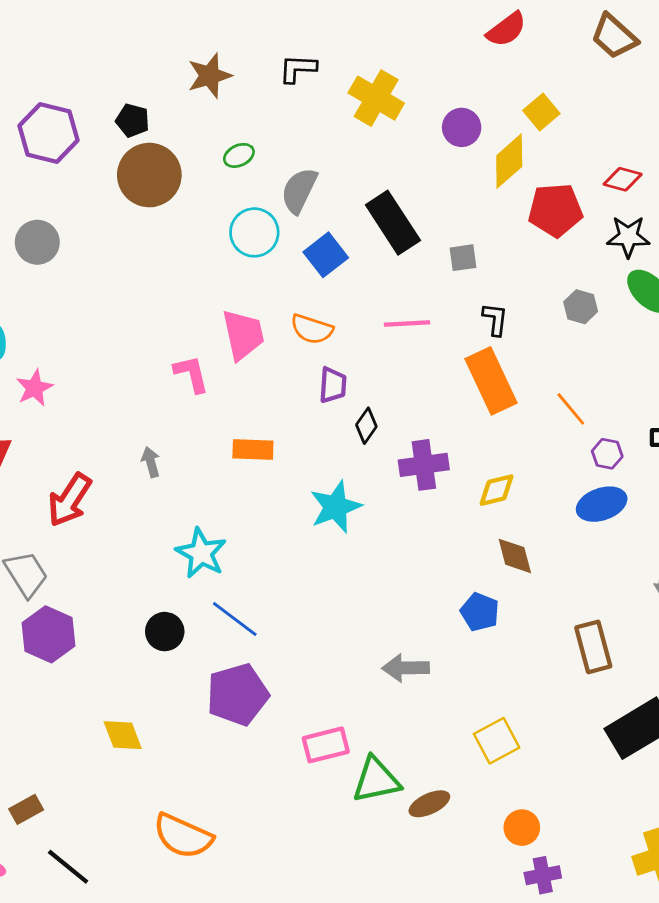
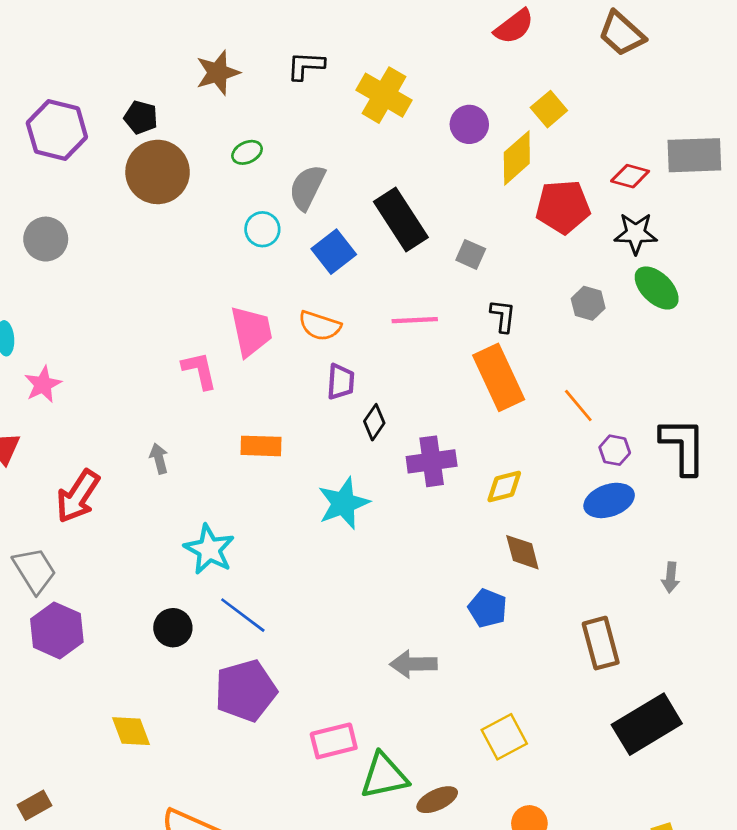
cyan circle: (254, 232) -> (262, 229), size x0.7
gray square: (463, 258) -> (471, 254), turned 32

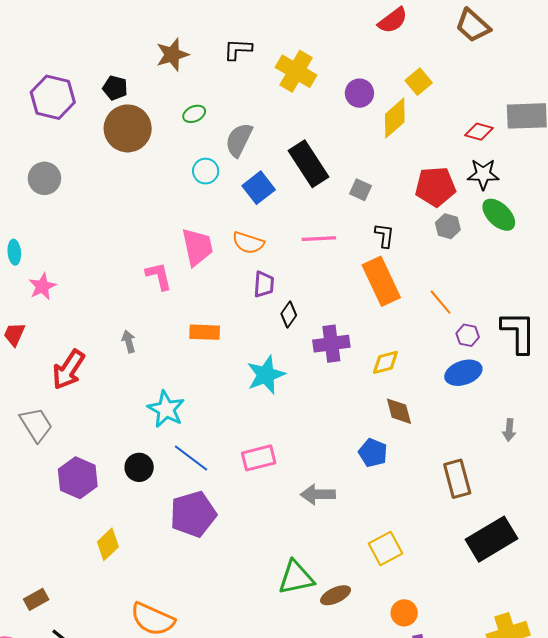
red pentagon: (563, 207) -> (435, 187), moved
purple hexagon: (57, 630) -> (78, 478), moved
yellow diamond: (131, 731) -> (108, 544), turned 68
pink rectangle: (334, 741) -> (259, 458), moved

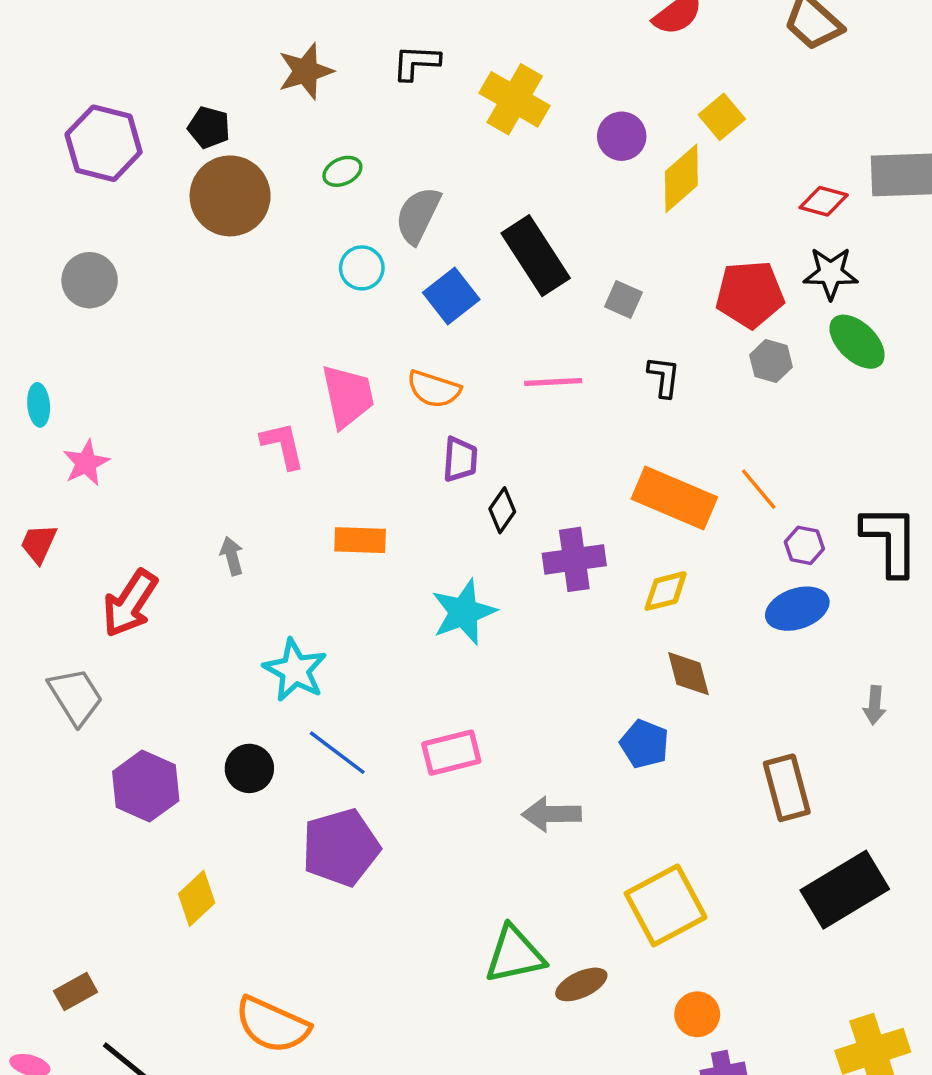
orange rectangle: (381, 281) -> (674, 498), moved, turned -42
yellow square: (385, 548) -> (666, 905), size x1.4

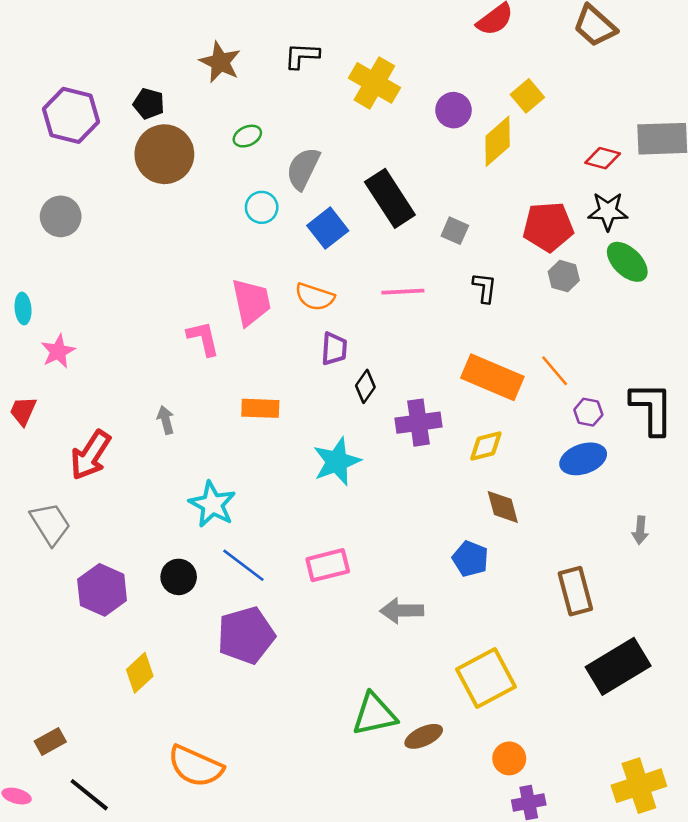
brown star: (306, 71) -> (220, 62), turned -30

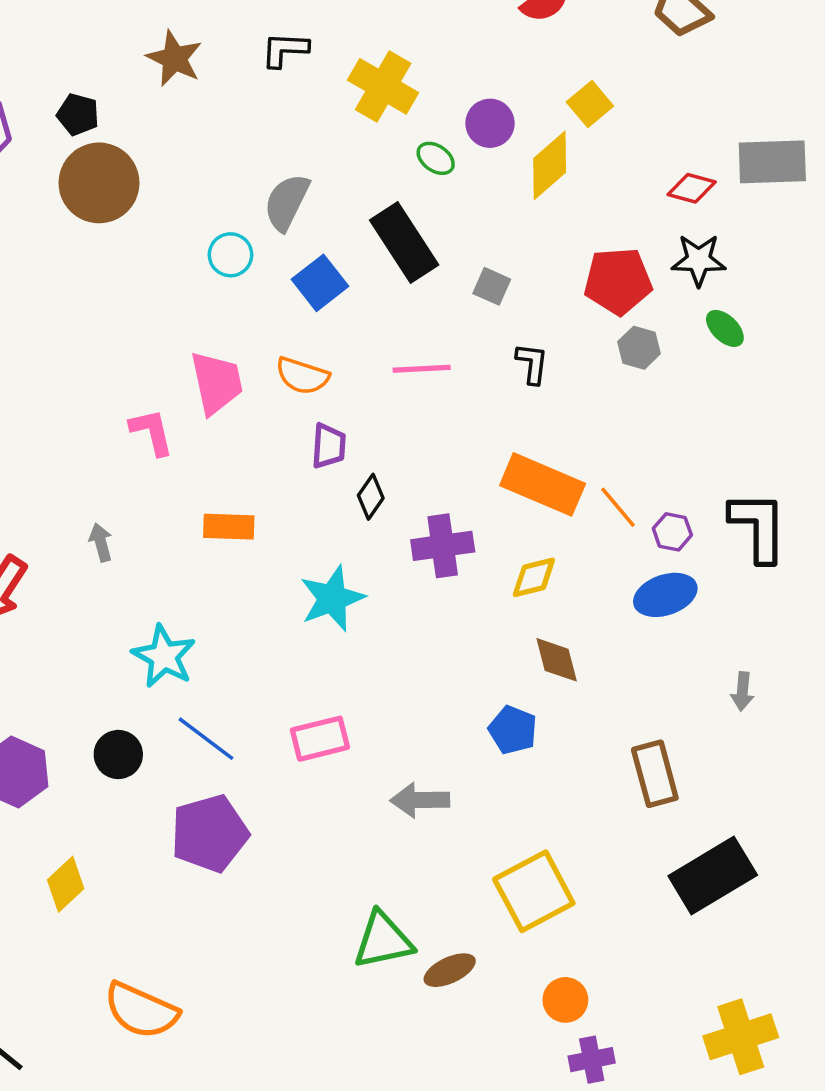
green ellipse: (247, 136) -> (436, 158), moved, turned 60
green ellipse: (627, 262) -> (725, 328), size x0.7
orange line: (555, 371) -> (618, 507), moved

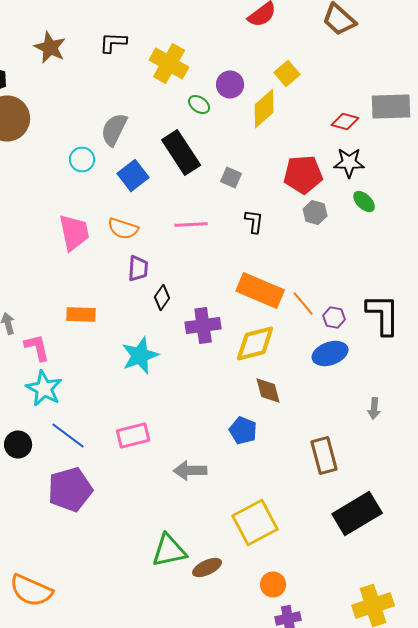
pink L-shape: (152, 432) -> (37, 348), moved
yellow diamond: (534, 577) -> (255, 344), size x1.5

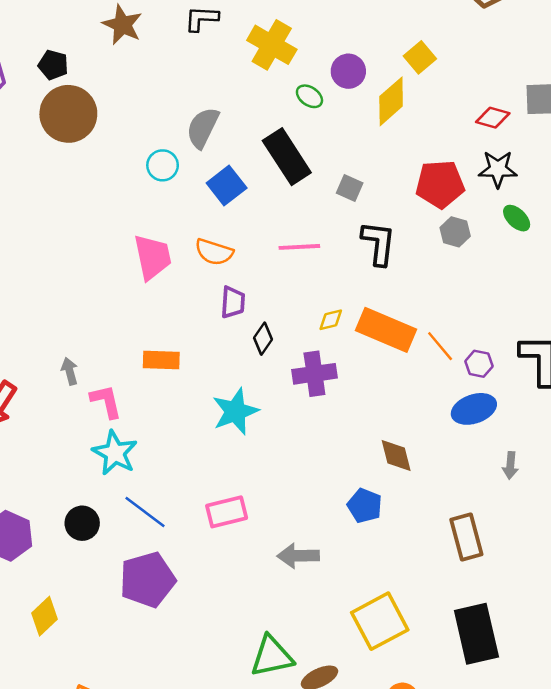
black L-shape: (254, 222) -> (378, 243), size x1.5
yellow diamond: (255, 344) -> (331, 320), moved, size x0.5
gray arrow: (374, 408) -> (510, 465), moved
black rectangle: (357, 514) -> (476, 634), moved, turned -72

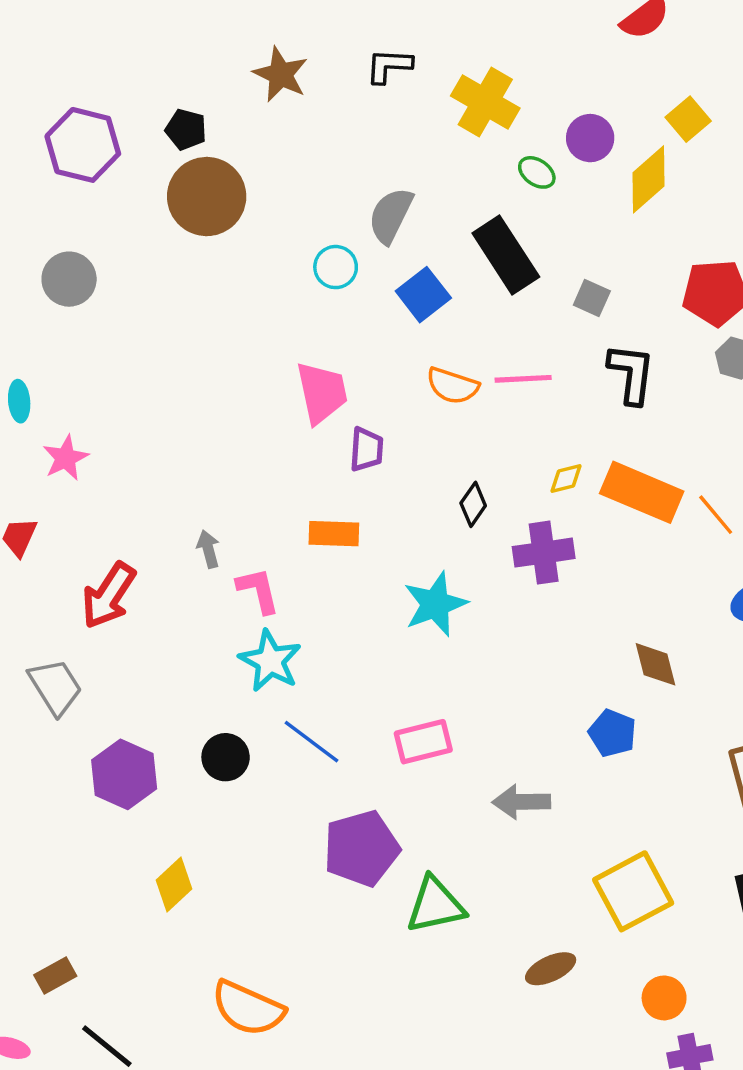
orange semicircle: (214, 252) -> (453, 386), moved
purple trapezoid: (233, 302) -> (367, 449), moved
purple pentagon: (147, 580) -> (361, 848), moved
green triangle: (272, 656) -> (435, 905), moved

